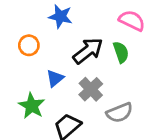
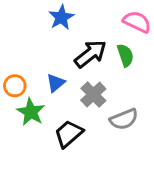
blue star: (60, 16) -> (61, 17), turned 30
orange circle: (29, 45) -> (15, 86), moved

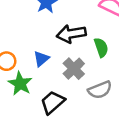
black arrow: (90, 54) -> (71, 34), turned -152
green semicircle: (125, 55) -> (101, 47), moved

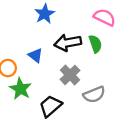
green semicircle: (101, 47) -> (95, 44), moved
blue triangle: (41, 59) -> (35, 55), moved, turned -42

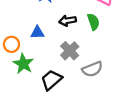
black arrow: (68, 43) -> (68, 21), size x0.7
blue triangle: (35, 55) -> (37, 32), turned -40

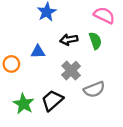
green star: (23, 64) -> (24, 104), moved

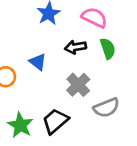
pink semicircle: (104, 15) -> (94, 17), moved
blue triangle: (38, 52) -> (38, 62), turned 40

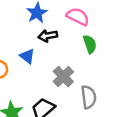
black arrow: (75, 47) -> (48, 36), moved
gray semicircle: (106, 108) -> (89, 97), turned -75

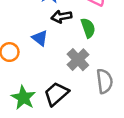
green semicircle: (90, 44) -> (88, 28), moved

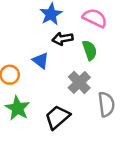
green star: (23, 98) -> (17, 108), moved

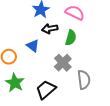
green semicircle: (90, 50) -> (71, 38), turned 35

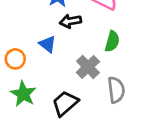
green semicircle: (71, 38) -> (112, 41), moved

